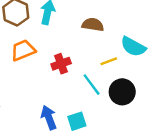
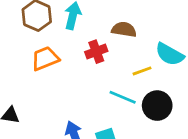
red cross: (61, 64) -> (96, 52), moved
cyan line: (92, 85) -> (123, 97), turned -30

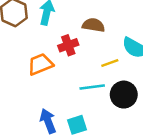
orange trapezoid: (45, 58) -> (40, 64), moved
cyan line: (123, 97) -> (92, 87), turned -30

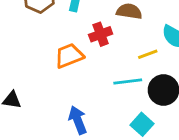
cyan square: (77, 125) -> (142, 124), moved, turned -30

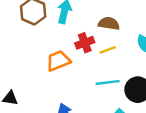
yellow line: (148, 54) -> (108, 50), moved

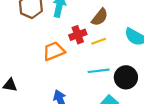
brown semicircle: (109, 24) -> (100, 17), turned 120

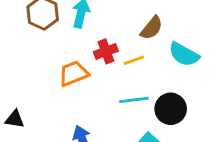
brown semicircle: (100, 17) -> (152, 28), moved

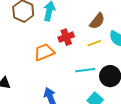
yellow line: (134, 60) -> (94, 43), moved

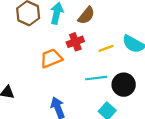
brown semicircle: (97, 21) -> (86, 15), moved

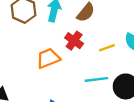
red cross: (75, 42) -> (74, 41), turned -35

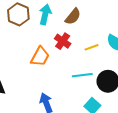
orange trapezoid: (48, 58) -> (40, 57), turned 140

